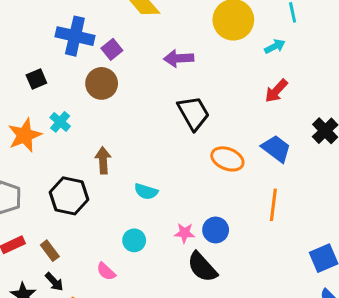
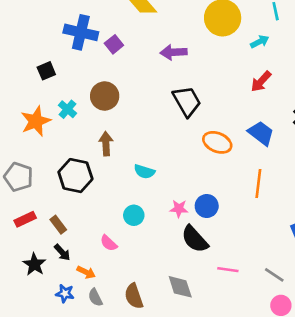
brown circle: (102, 83) -> (105, 96), moved

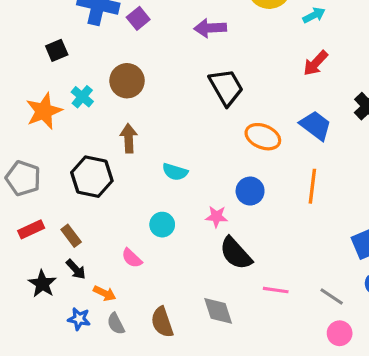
blue circle: (207, 206) -> (250, 191), moved

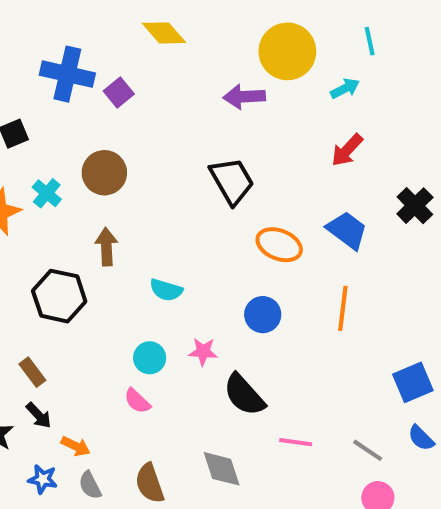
purple arrow: (210, 28) -> (244, 97), moved
pink star: (217, 217) -> (203, 352), moved
pink semicircle: (132, 258) -> (137, 401), moved

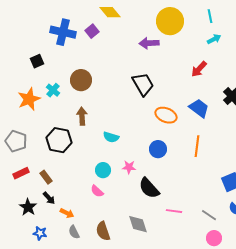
cyan arrow: (345, 88) -> (214, 39), moved
purple square: (119, 93) -> (92, 31), moved
blue star: (43, 479) -> (40, 233), moved

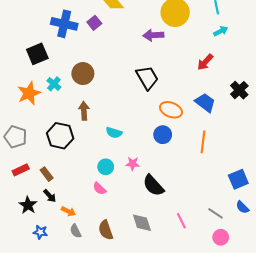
black square: (37, 61) -> (37, 54), size x1.5
blue circle: (158, 149) -> (163, 135), moved
pink line: (174, 211) -> (181, 221), moved, turned 56

